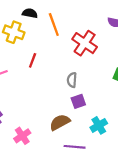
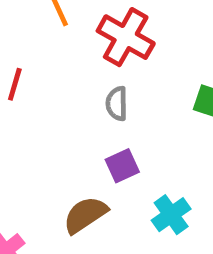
gray semicircle: (72, 80) -> (117, 104), moved

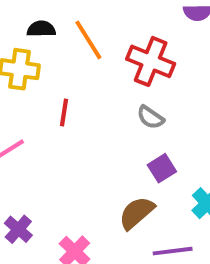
gray semicircle: (117, 104) -> (151, 117), turned -48

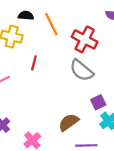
gray semicircle: (151, 117) -> (82, 70), size x1.6
purple square: (162, 168) -> (98, 102), moved

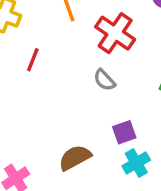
gray semicircle: (82, 70) -> (104, 80), size x0.6

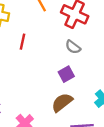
purple square: (124, 132) -> (66, 74), moved

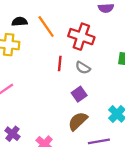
red line: (22, 42) -> (60, 63), moved

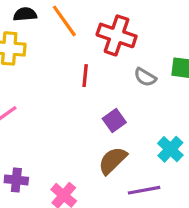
gray semicircle: (83, 68) -> (145, 77), moved
purple cross: (12, 134) -> (16, 180), turned -32

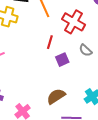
purple square: (114, 120) -> (62, 60), moved

